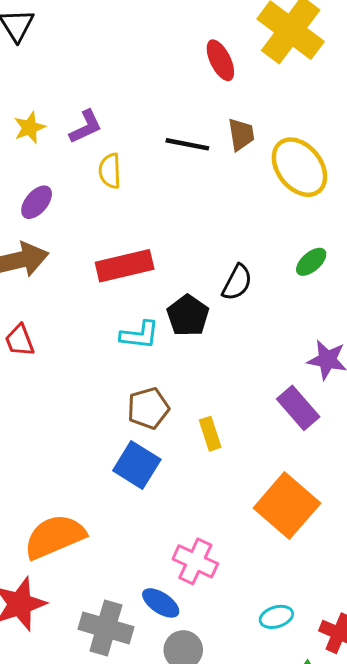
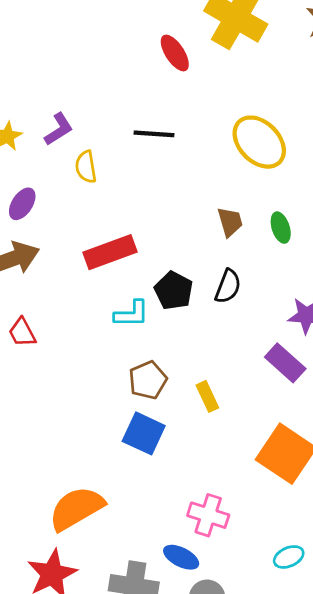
brown trapezoid: (241, 134) -> (230, 222), moved
green ellipse: (311, 262) -> (281, 228), turned -60
black semicircle: (237, 283) -> (228, 286), moved

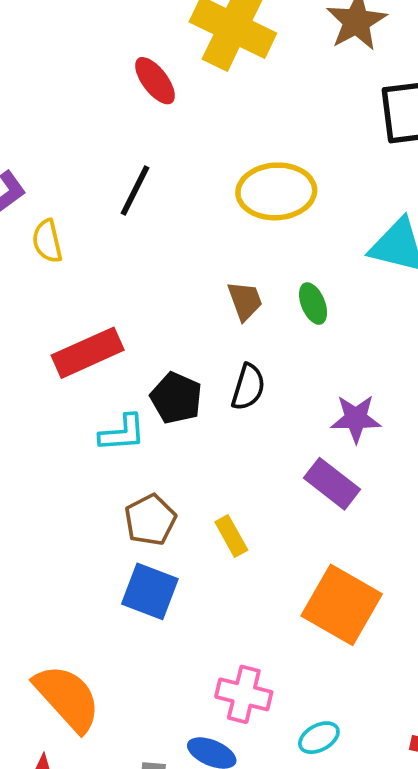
black line: (154, 134) -> (135, 190), turned -63
yellow ellipse: (259, 142) -> (276, 191), turned -44
orange semicircle: (76, 508) -> (67, 698), turned 82
cyan ellipse: (289, 557) -> (319, 738), moved

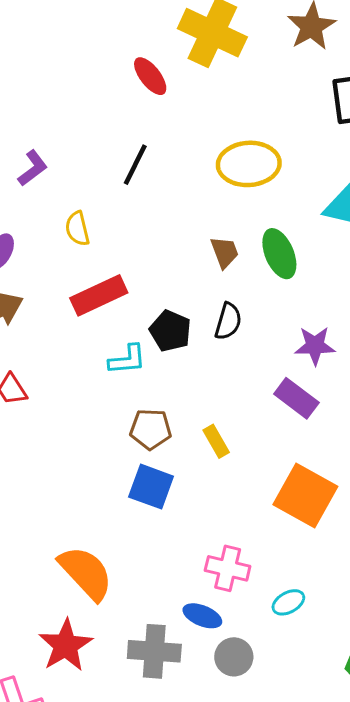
yellow semicircle: (47, 241) -> (77, 229), moved
green ellipse: (313, 304) -> (279, 254), size x1.5
brown pentagon: (150, 520) -> (151, 429), turned 30

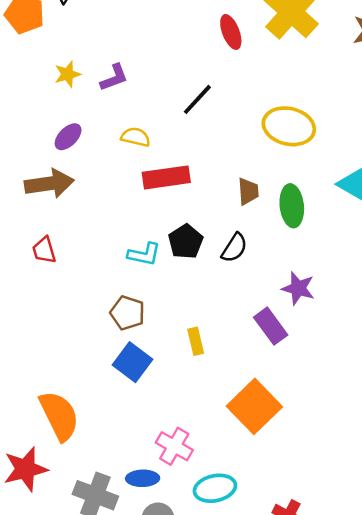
yellow semicircle: (77, 229) -> (136, 137), turned 100
red rectangle: (99, 295) -> (166, 177), moved
brown pentagon: (151, 429) -> (127, 313), moved
cyan ellipse: (288, 602) -> (215, 488), size x1.5
blue ellipse: (202, 616) -> (143, 478), turned -40

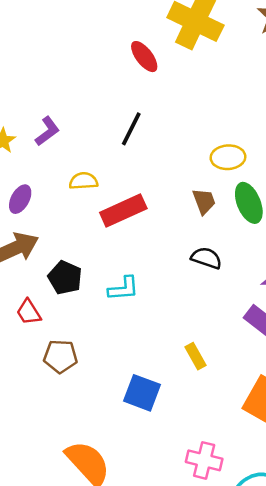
yellow ellipse: (289, 126) -> (228, 157), moved, size x0.7
black pentagon: (186, 242) -> (65, 278), moved
black semicircle: (234, 248) -> (206, 258), turned -88
brown pentagon: (127, 313) -> (60, 356), moved

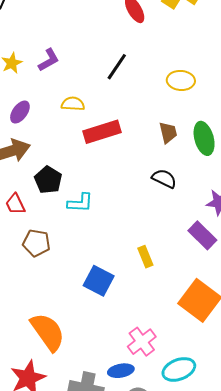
yellow ellipse: (228, 157) -> (181, 80), moved
cyan L-shape: (124, 289) -> (80, 203), moved
pink cross: (204, 460) -> (142, 342), turned 32

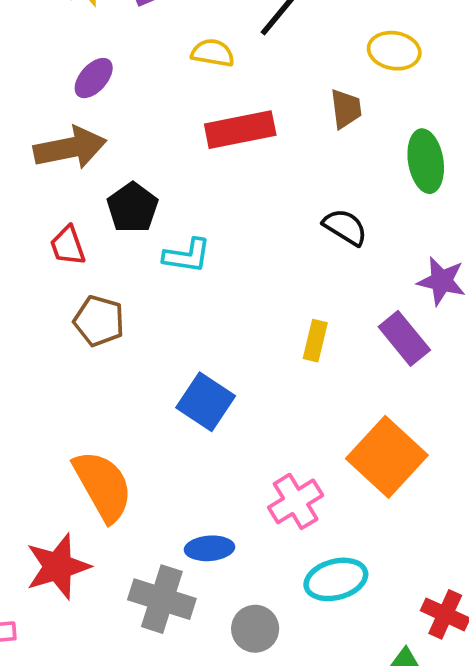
yellow semicircle: (73, 104) -> (213, 53), moved
brown trapezoid: (168, 133) -> (346, 109), moved
yellow rectangle: (145, 257) -> (315, 341), moved, turned 30
pink cross: (142, 342) -> (296, 501), moved
blue ellipse: (121, 371) -> (209, 548), moved

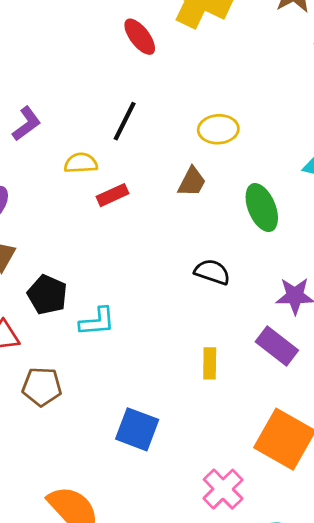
brown trapezoid: (346, 109) -> (192, 182), turned 48
red rectangle: (240, 130) -> (113, 195), moved, size x0.6

